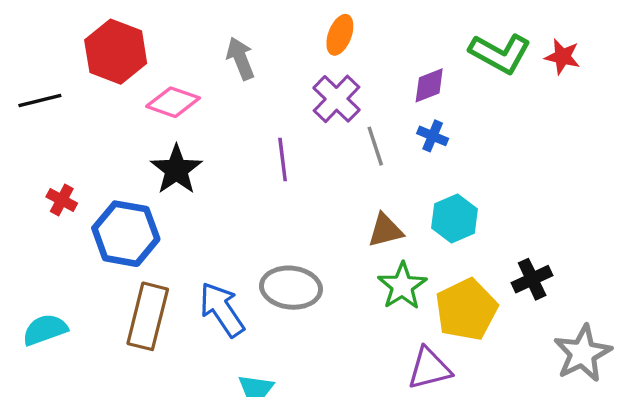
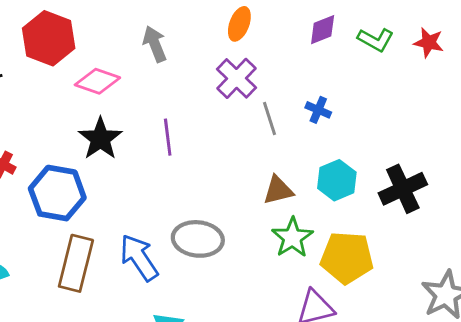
green L-shape: (500, 53) -> (376, 40), size x0.7
purple diamond: (429, 85) -> (323, 30), moved
purple line: (283, 160) -> (168, 137), moved
black cross: (532, 279) -> (403, 189), moved, size x1.4
yellow pentagon: (466, 310) -> (347, 258), turned 30

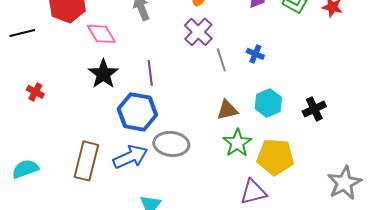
pink diamond: (97, 81) -> (101, 34), turned 40
black cross: (403, 189) -> (314, 109), size x0.7
blue hexagon: (57, 193) -> (137, 112), moved
blue arrow: (139, 258) -> (130, 157), turned 100

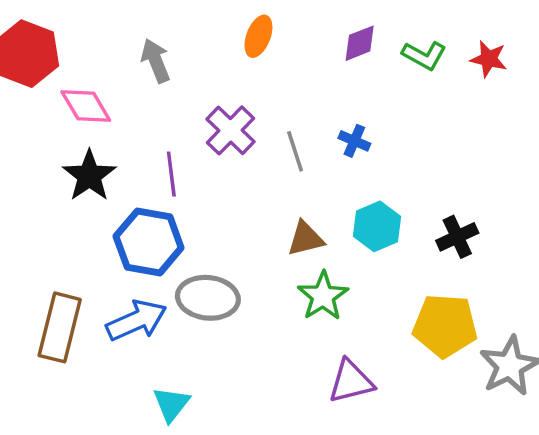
purple cross: (198, 32) -> (231, 130), moved
yellow pentagon: (275, 157) -> (445, 326), moved

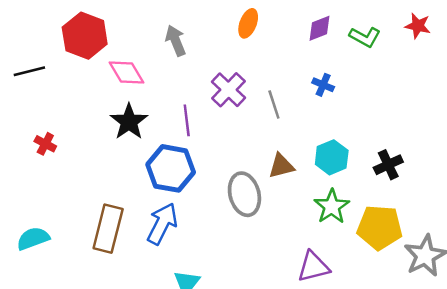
red star: (489, 59) -> (418, 26), moved
blue cross: (354, 141) -> (323, 85), moved
green star: (323, 296) -> (332, 206), moved
gray ellipse: (208, 298) -> (244, 194), moved, turned 69
blue arrow: (136, 320) -> (162, 224), turned -39

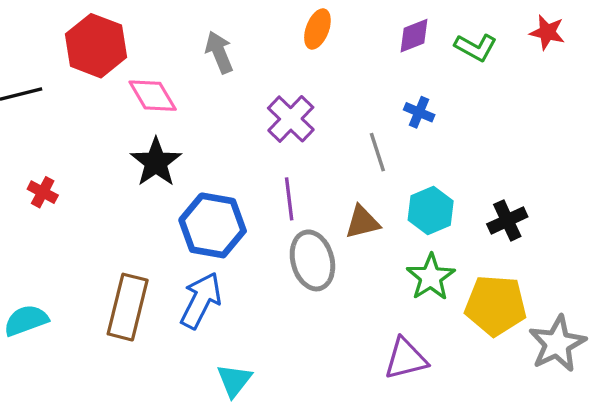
gray line: (274, 104) -> (377, 152), moved
purple line: (187, 120) -> (289, 199), moved

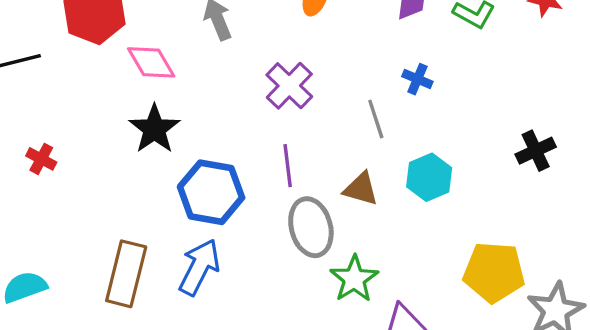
black cross: (507, 220) -> (536, 151), moved
brown triangle: (362, 222) -> (361, 189), turned 30
green star: (431, 277) -> (354, 279), moved

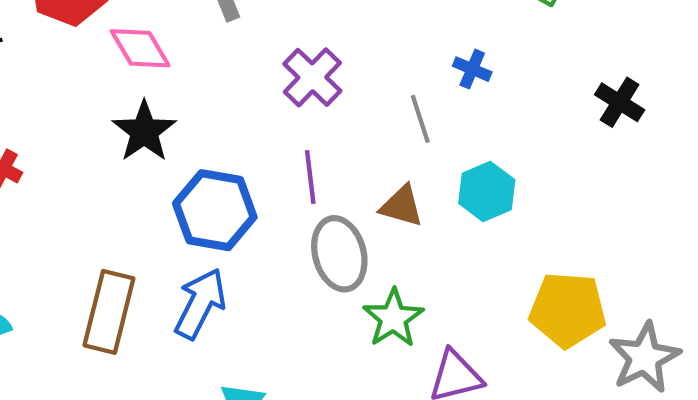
black cross: (536, 151) -> (620, 102), moved, turned -33

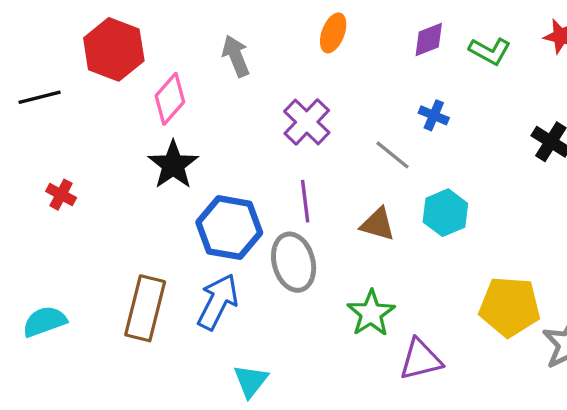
pink diamond: (140, 48) -> (170, 99), turned 72
gray line: (420, 119) -> (393, 155), turned -33
gray ellipse: (339, 254) -> (294, 262), moved

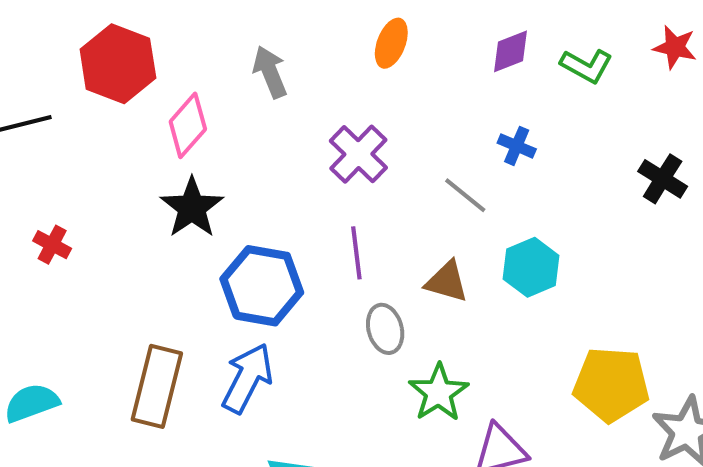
gray ellipse: (294, 262) -> (385, 329), moved, size x0.7

